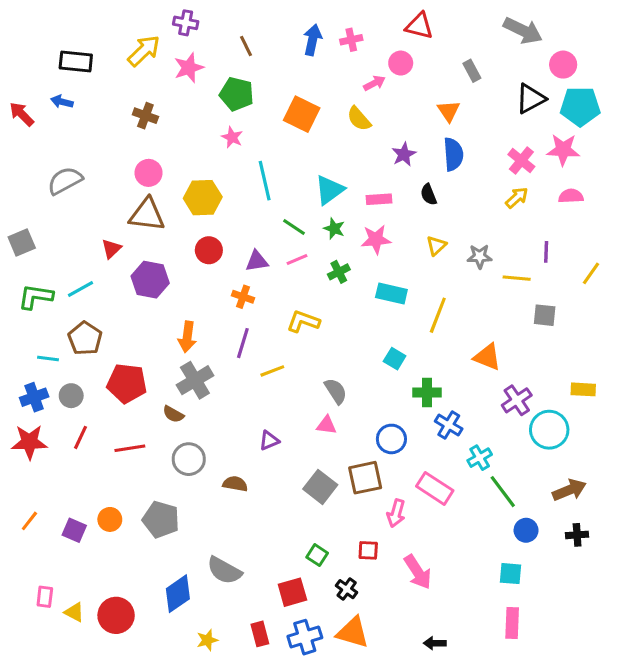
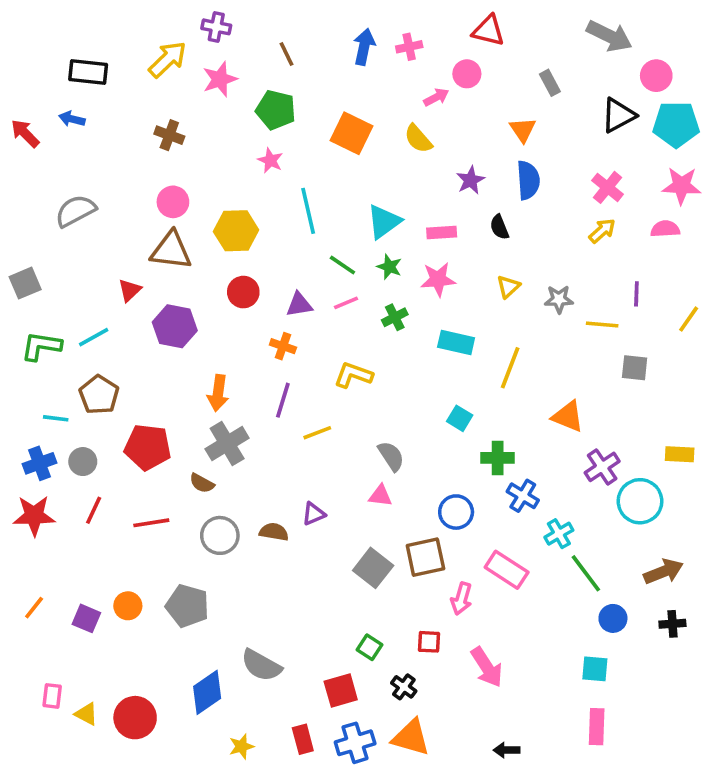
pink star: (563, 150) -> (681, 186), moved
brown semicircle: (235, 484) -> (274, 532), moved

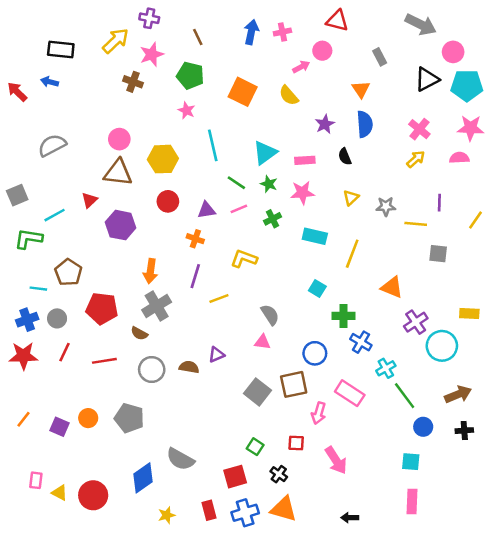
brown cross: (169, 135) -> (133, 82), moved
cyan line: (94, 337) -> (55, 215), moved

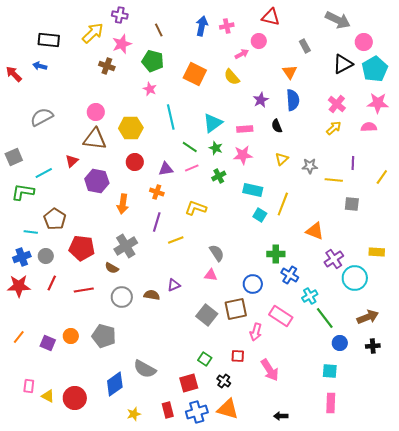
cyan pentagon: (467, 86) -> (375, 69), turned -30
orange arrow: (150, 271) -> (123, 204), moved
cyan square: (317, 289) -> (260, 215), moved

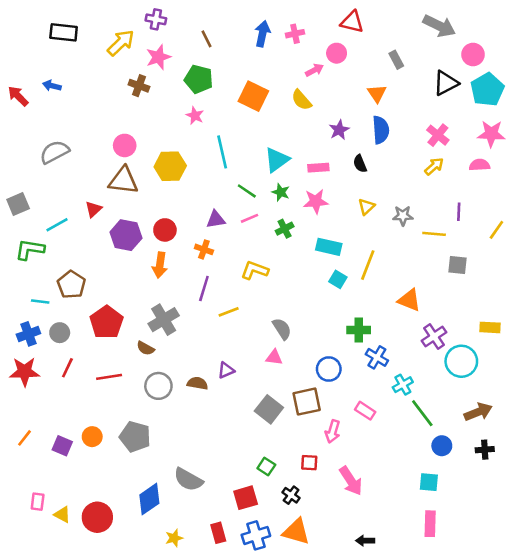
black rectangle: (49, 40) -> (64, 32), moved
red circle: (135, 162) -> (165, 230), moved
red pentagon: (82, 248) -> (106, 322), turned 30
pink rectangle: (281, 316) -> (365, 411), size x0.7

